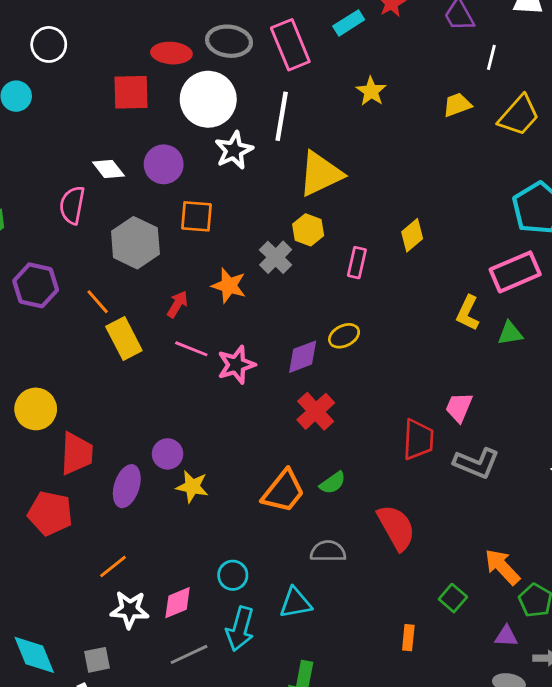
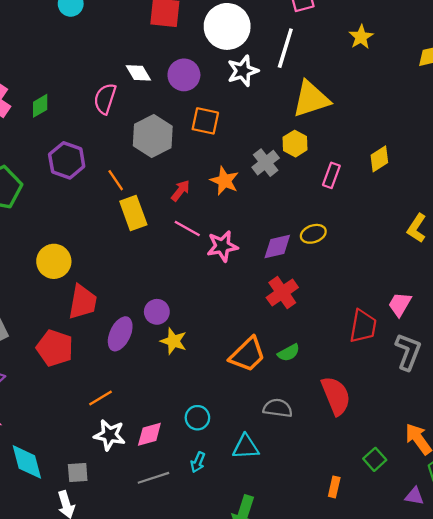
gray L-shape: (476, 463) -> (408, 352), turned -99
cyan arrow: (240, 629) -> (198, 462), size x0.6

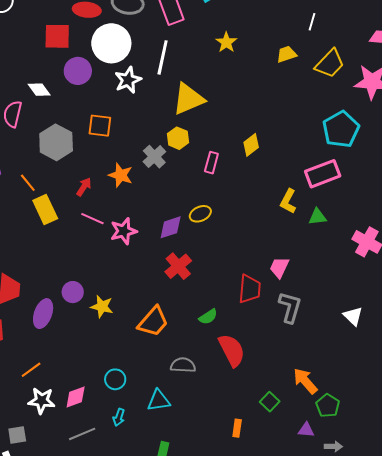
purple circle: (184, 75) -> (78, 71), moved
yellow star: (174, 341) -> (102, 307), moved
green semicircle: (289, 353) -> (208, 317), moved

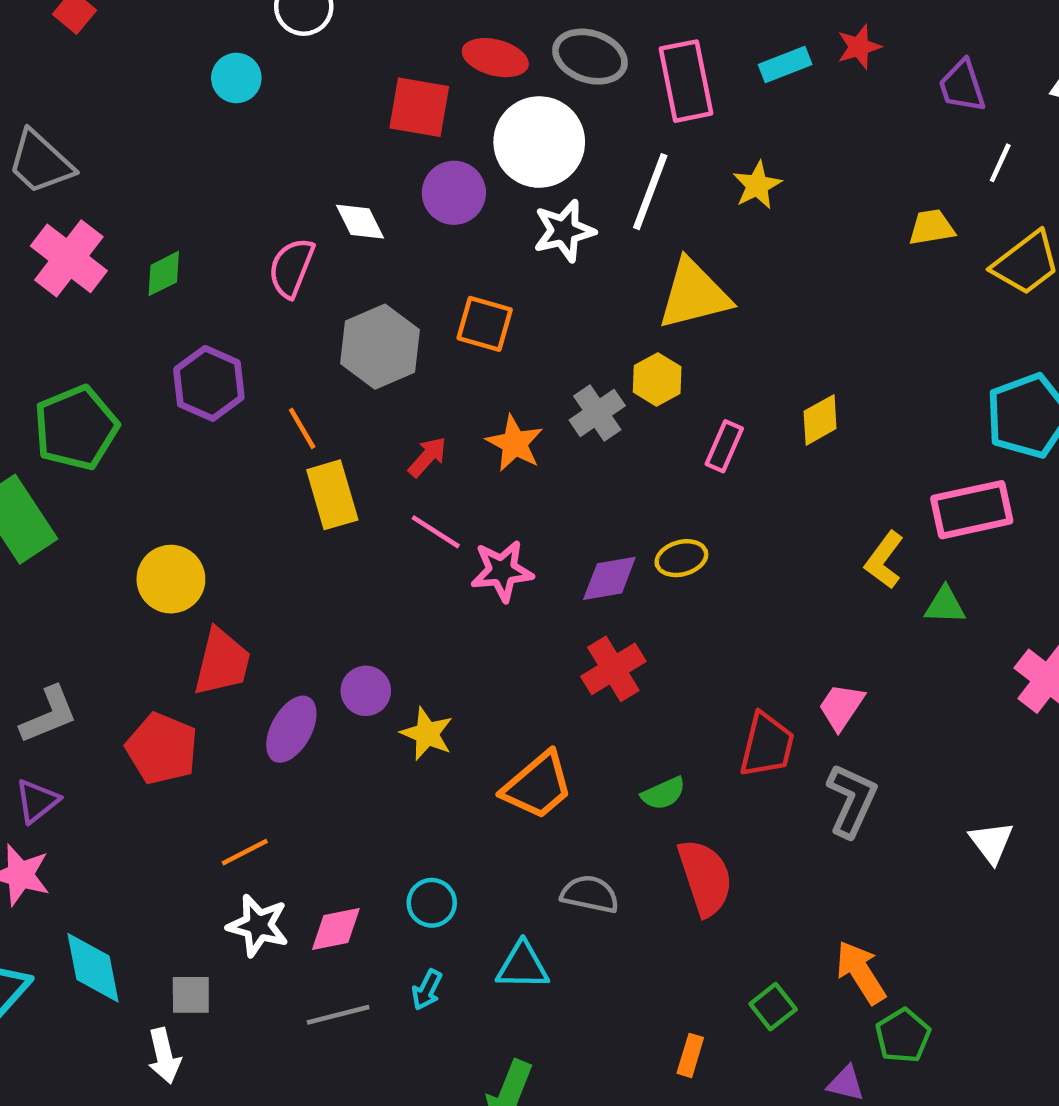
yellow star: (226, 42) -> (757, 185), moved

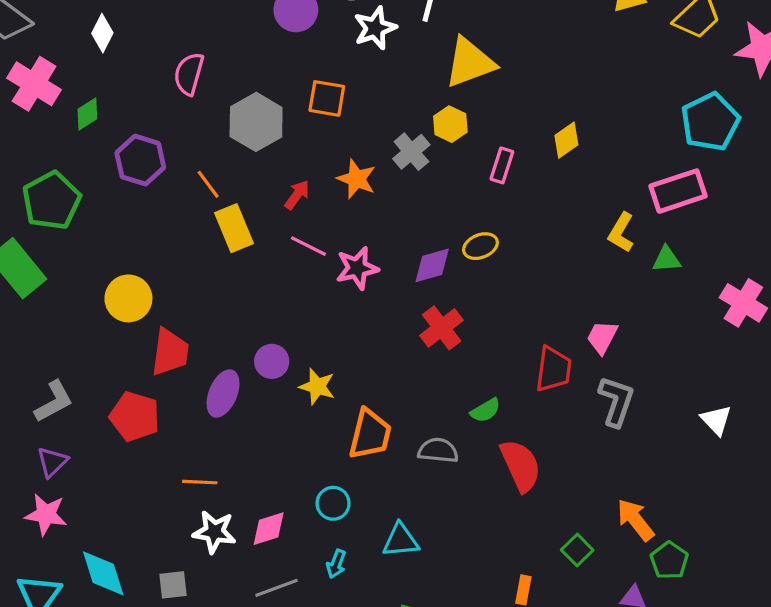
white diamond: (360, 222) -> (102, 33), moved, turned 60
green diamond: (164, 274) -> (87, 114), moved
orange trapezoid: (538, 786) -> (370, 434), moved, turned -30
orange line: (245, 852) -> (200, 482), turned 36
gray semicircle: (590, 894) -> (438, 450), moved

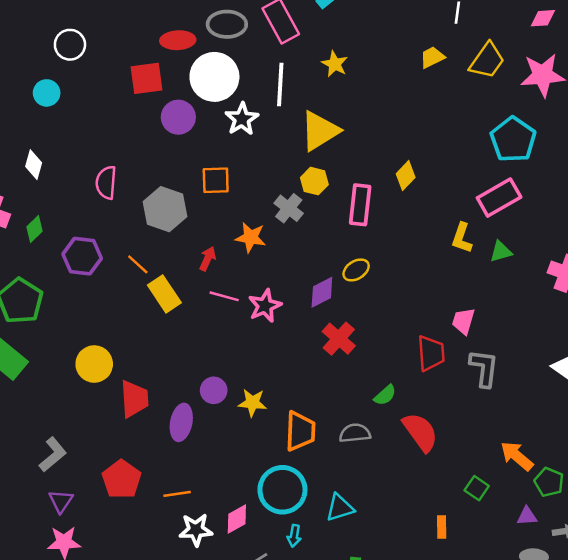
pink rectangle: (502, 165) -> (360, 205), size x1.5
red pentagon: (135, 417) -> (121, 479), moved, turned 30
cyan circle: (333, 503) -> (282, 490), size x1.8

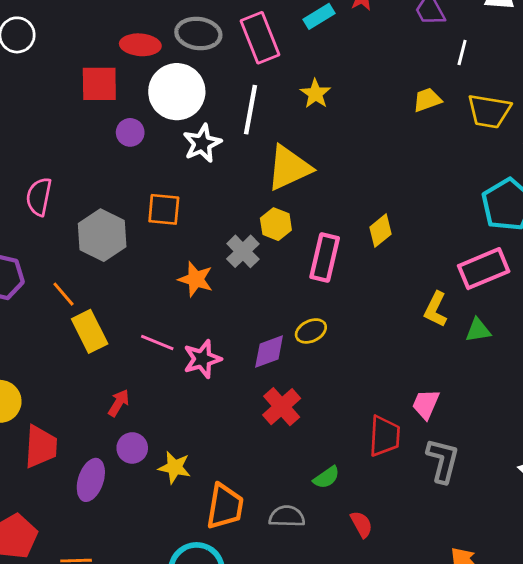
yellow trapezoid: (487, 61) -> (489, 111), turned 57
purple circle: (178, 117) -> (130, 132), size x0.7
red arrow: (208, 259) -> (119, 403), moved
red semicircle: (420, 432) -> (361, 524), size x0.6

